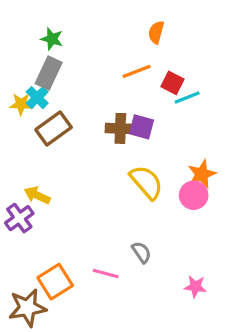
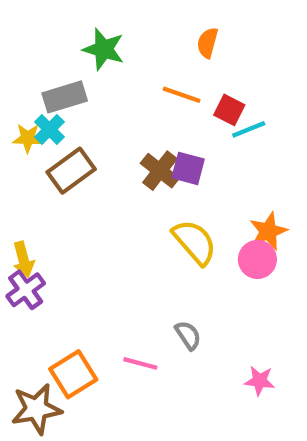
green star: (52, 39) -> (104, 49), moved, size x1.4
orange line: (137, 71) -> (182, 95), turned 40
gray rectangle: (49, 73) -> (65, 97), turned 48
brown cross: (120, 128) -> (160, 171), turned 36
yellow arrow: (37, 195) -> (23, 259), moved, turned -130

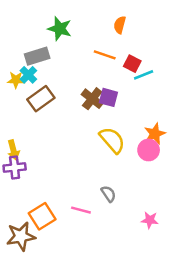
purple cross: (26, 290) -> (15, 168), turned 30

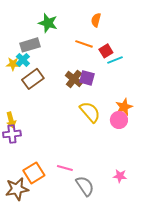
red square: (132, 64) -> (106, 51), turned 32
gray semicircle: (108, 194) -> (85, 186), moved, size x1.5

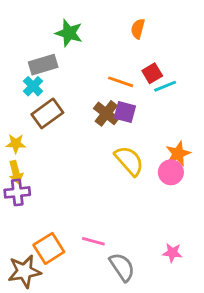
orange line: (84, 44) -> (121, 82), moved
yellow star: (13, 64) -> (16, 144), moved

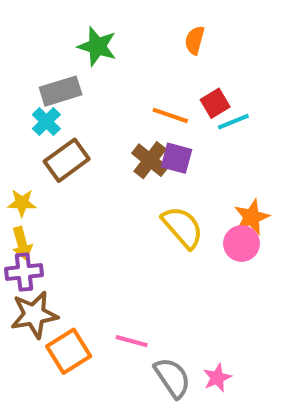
pink star: (172, 253) -> (217, 378), moved, turned -30
brown star: (24, 271) -> (34, 315), moved

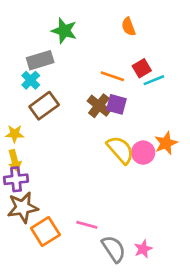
orange semicircle: (195, 40) -> (128, 27), turned -36
pink circle: (241, 244) -> (143, 153), moved

